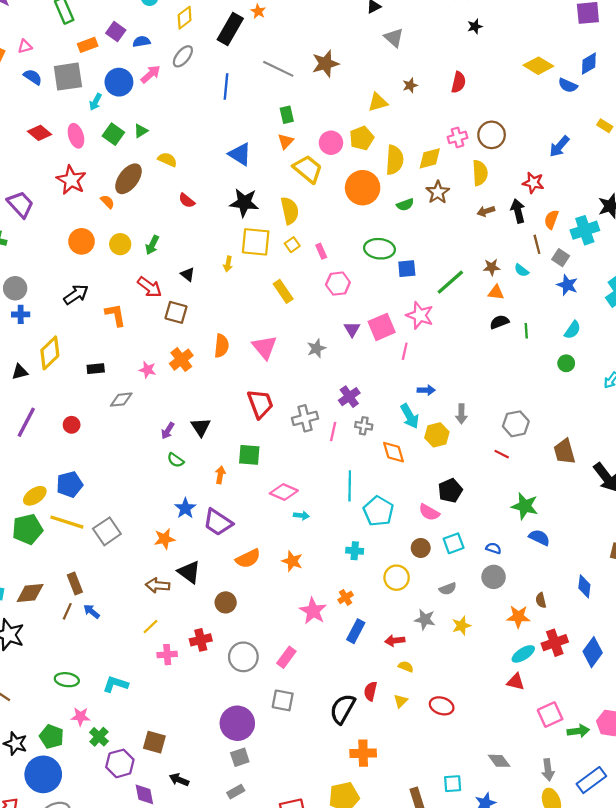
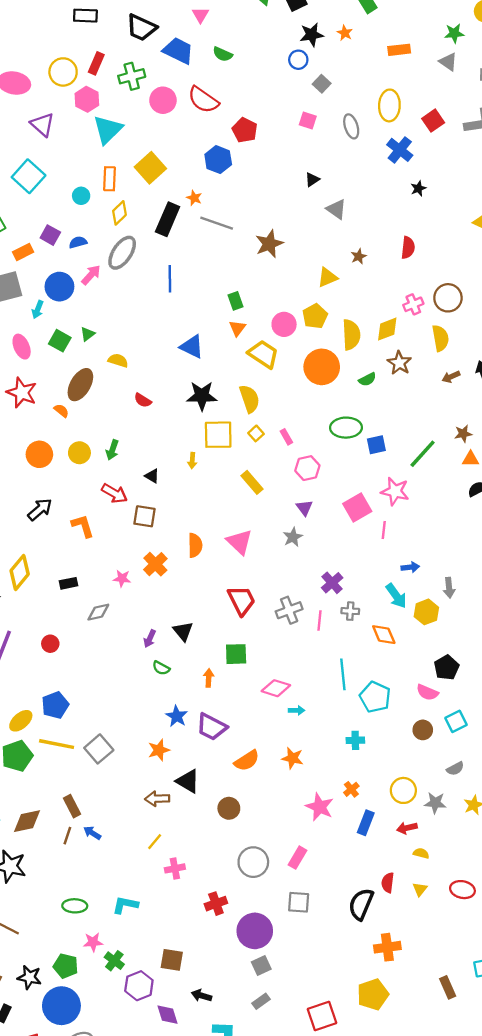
gray ellipse: (183, 56) -> (122, 253), size x1.4
gray line: (278, 69) -> (217, 223), moved
purple triangle: (352, 329) -> (304, 508), moved
yellow circle: (397, 578) -> (403, 790), moved
red cross: (201, 640) -> (216, 904), moved

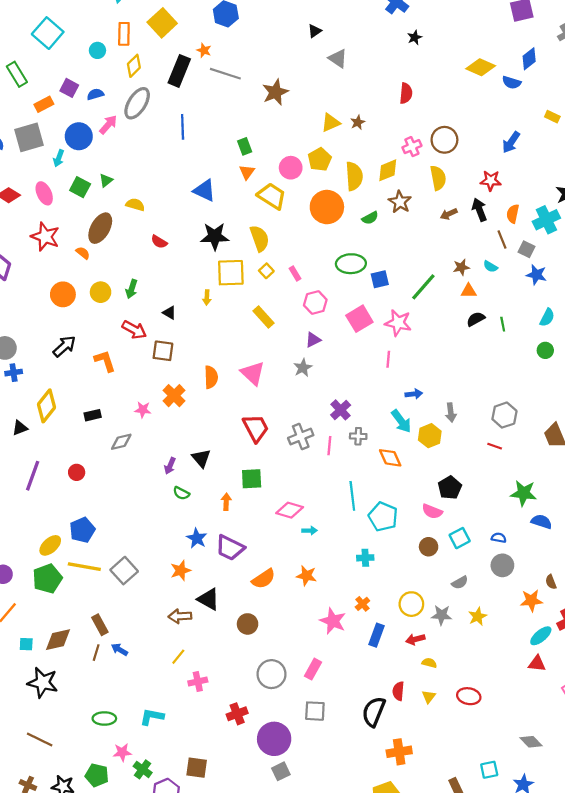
brown star: (359, 256) -> (358, 122), moved
purple triangle: (304, 508) -> (313, 340), turned 42
pink square: (357, 508) -> (359, 319), moved

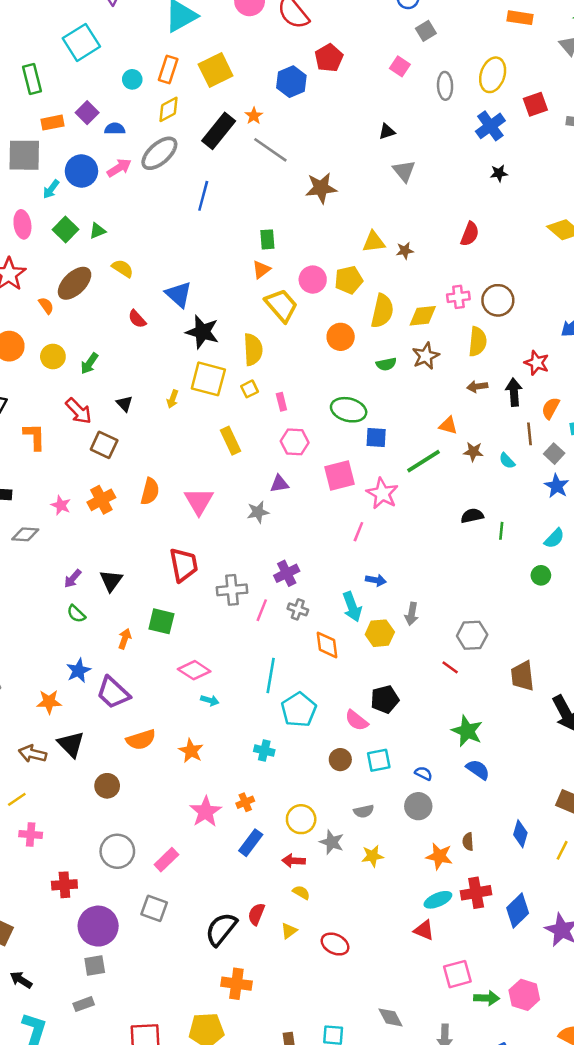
blue triangle: (204, 190) -> (179, 294), moved
orange circle: (327, 207) -> (341, 337), size x0.7
orange triangle: (469, 291) -> (448, 425), moved

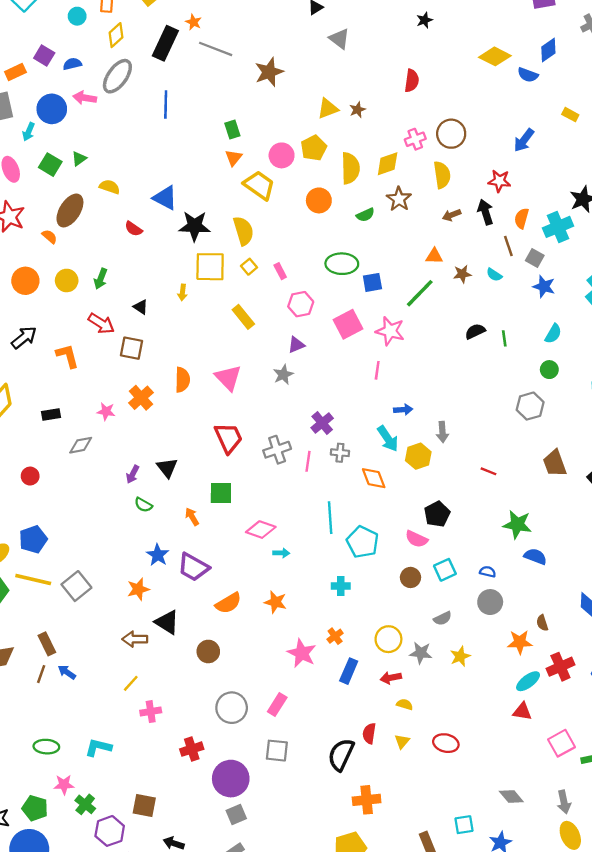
pink arrow: (119, 168) -> (85, 98), turned -125
gray hexagon: (472, 635) -> (530, 406), moved
orange arrow: (125, 639) -> (192, 517), turned -36

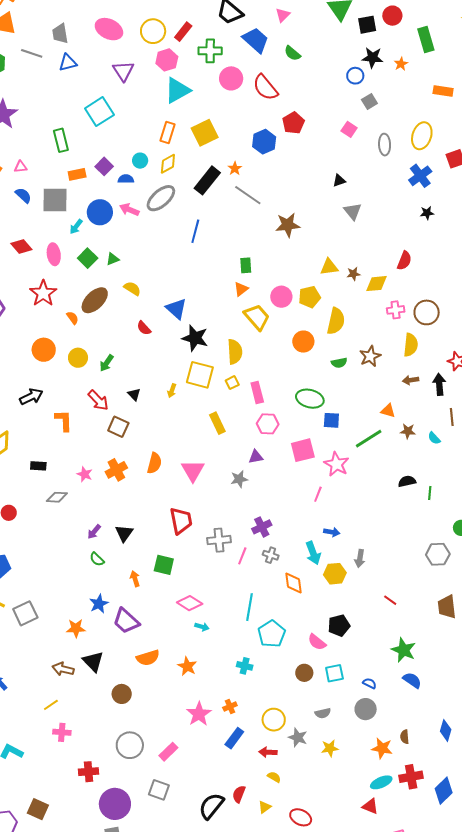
cyan circle: (77, 16) -> (140, 161), moved
yellow diamond: (388, 164) -> (377, 284), moved
pink rectangle: (280, 271) -> (257, 393), size x1.5

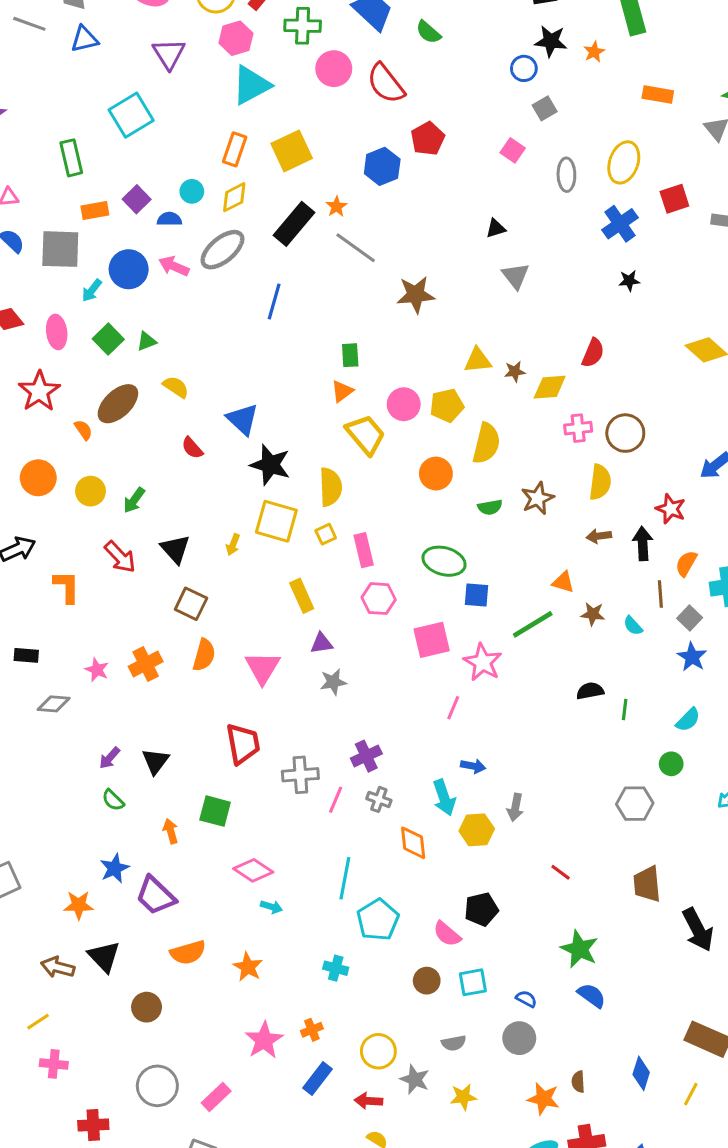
black triangle: (134, 394) -> (175, 549), size x1.5
brown square: (118, 427) -> (191, 604), moved
purple triangle: (256, 457) -> (322, 643), moved

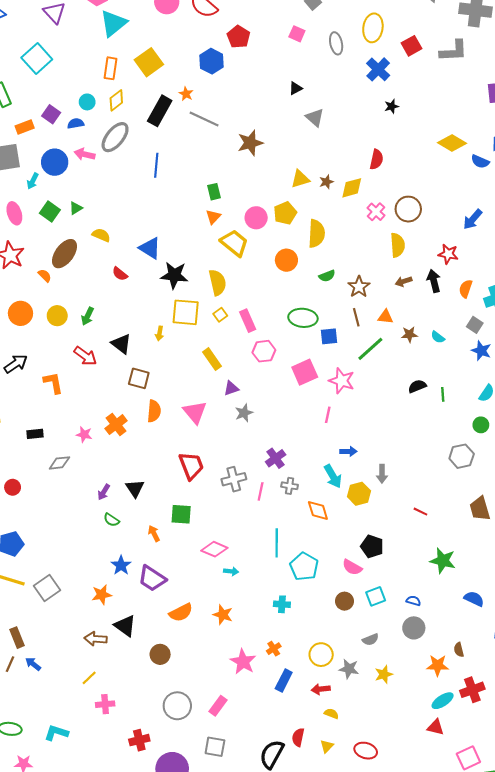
pink cross: (578, 428) -> (376, 212), turned -30
brown star: (538, 498) -> (359, 287), moved
brown line: (660, 594) -> (356, 317), moved
black pentagon: (481, 909) -> (372, 546), turned -30
blue semicircle: (592, 995) -> (474, 599), moved

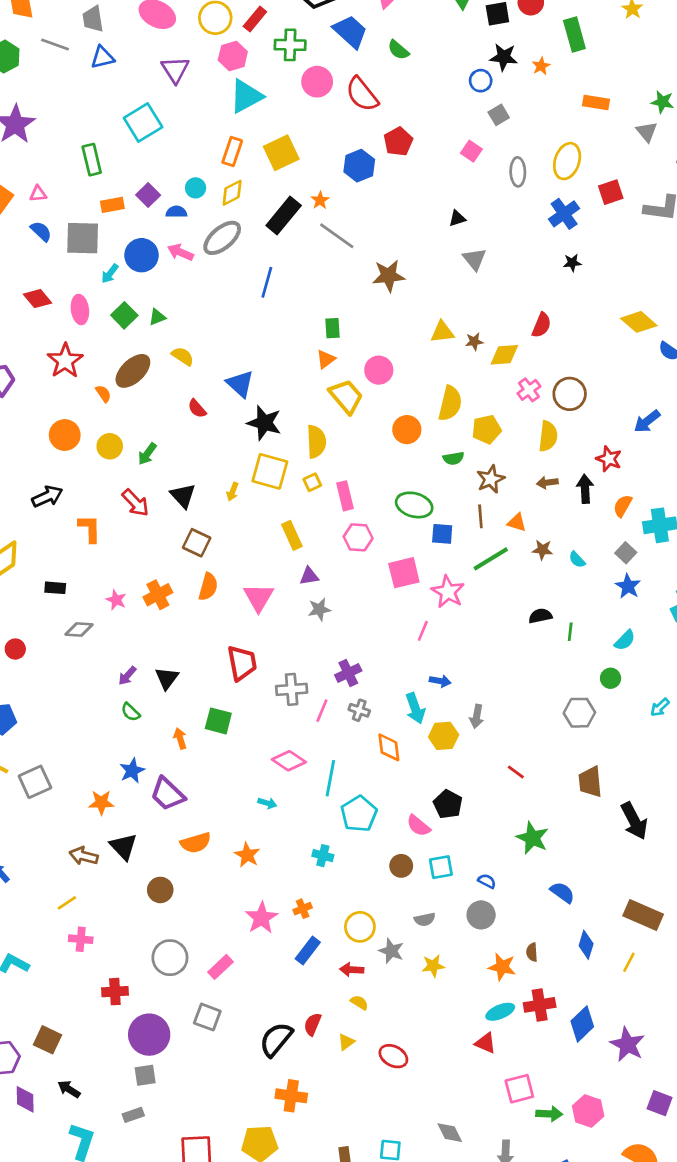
yellow pentagon: (285, 213) -> (487, 429), moved
pink diamond: (214, 549) -> (289, 761), moved

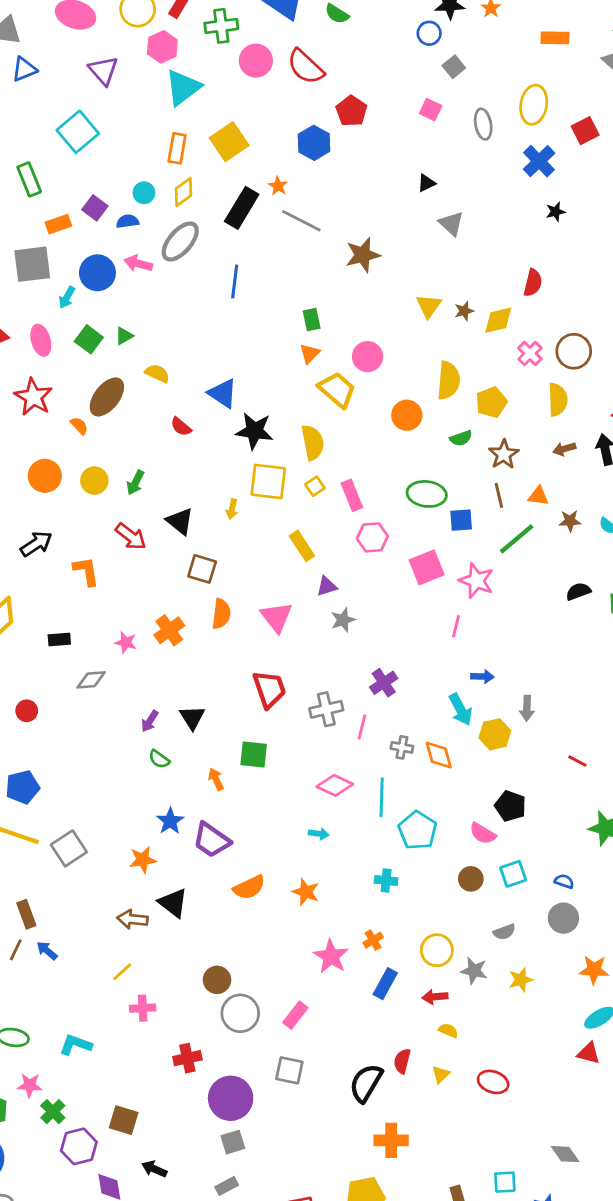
yellow triangle: (442, 332) -> (429, 306), turned -40
gray cross: (359, 710) -> (402, 747), moved
brown circle: (160, 890) -> (217, 980), moved

